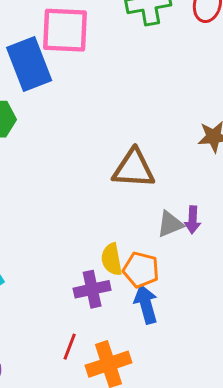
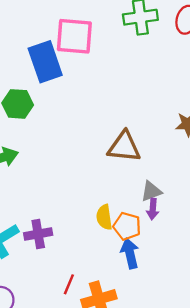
purple arrow: (193, 220) -> (153, 209), moved
purple cross: (92, 289) -> (38, 234), moved

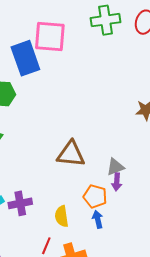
brown triangle: (124, 147) -> (71, 154), moved
yellow semicircle: (104, 217) -> (62, 216), moved
blue arrow: (130, 253) -> (98, 219), size x0.7

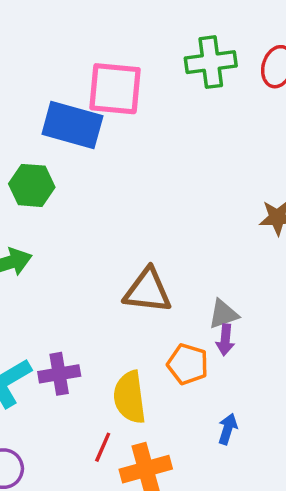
blue rectangle: (25, 58) -> (72, 125), turned -56
yellow semicircle: (62, 216) -> (130, 397), size x1.4
blue arrow: (98, 219) -> (228, 429), moved, turned 30

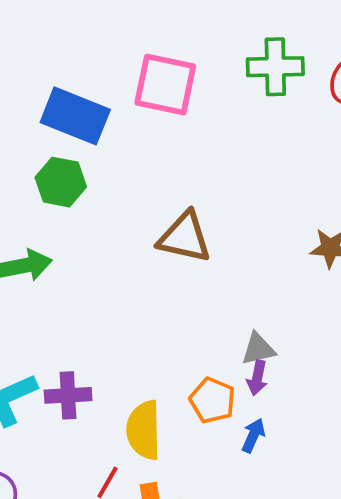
blue rectangle: (72, 125) -> (75, 116), moved
brown triangle: (148, 291) -> (185, 237), moved
blue arrow: (228, 429) -> (253, 435), moved

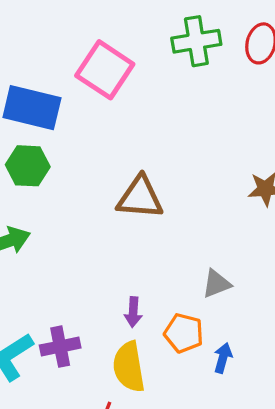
pink square: (165, 85) -> (105, 70), turned 30
purple arrow: (257, 378) -> (133, 312), moved

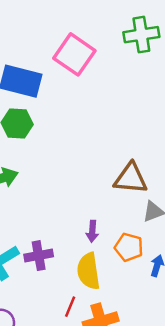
brown triangle: (140, 198) -> (131, 178), moved

